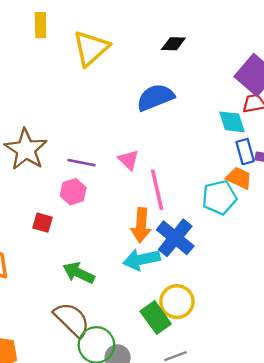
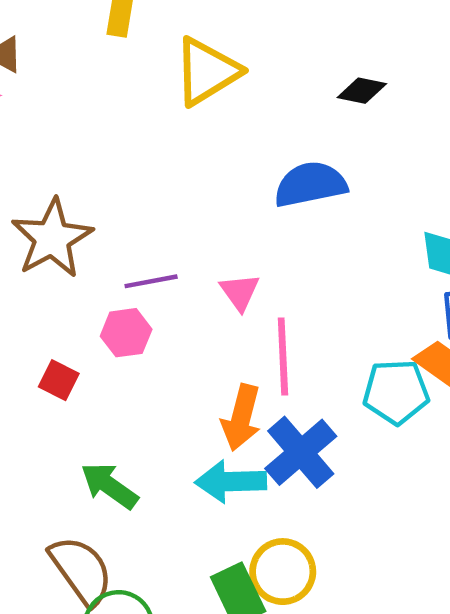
purple line: (81, 163) -> (151, 281), turned -32

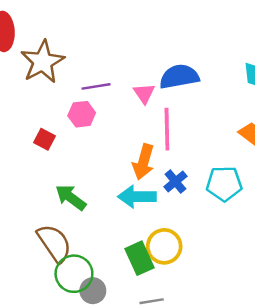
blue semicircle: (310, 184) -> (179, 77), moved
cyan pentagon: (396, 392) -> (224, 184), moved
blue cross: (301, 452) -> (175, 182), size x0.6

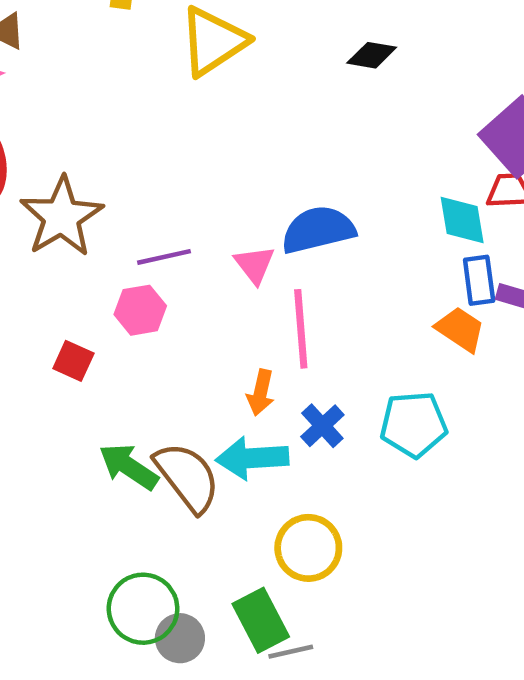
orange arrow: (143, 162) -> (261, 393), size x0.7
brown semicircle: (54, 243) -> (187, 477), moved
green rectangle: (140, 258) -> (261, 620), moved

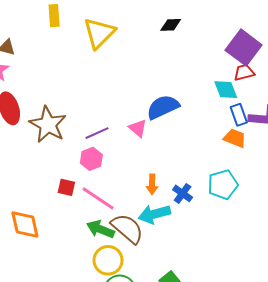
pink line: (301, 329) -> (98, 198), moved, turned -40
yellow circle: (308, 548) -> (108, 260), moved

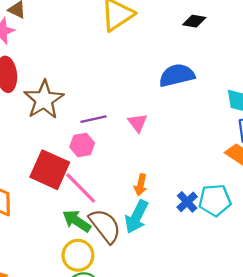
blue semicircle: (163, 107) -> (177, 75), moved
red square: (66, 187) -> (50, 170), size x2.0
blue cross: (183, 193) -> (187, 202), moved
cyan arrow: (154, 214) -> (137, 217), turned -60

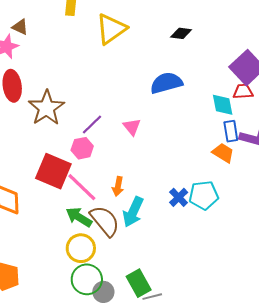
purple line: (94, 119) -> (92, 124), turned -30
orange arrow: (141, 185) -> (118, 186), moved

